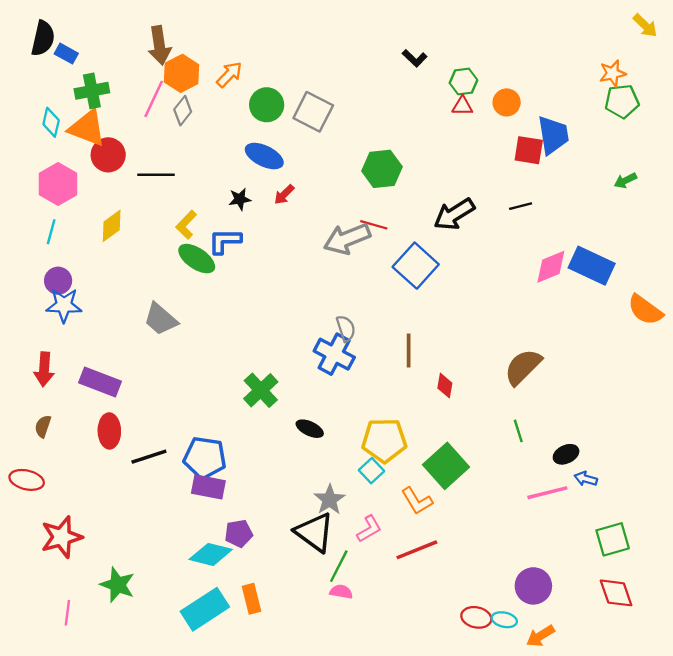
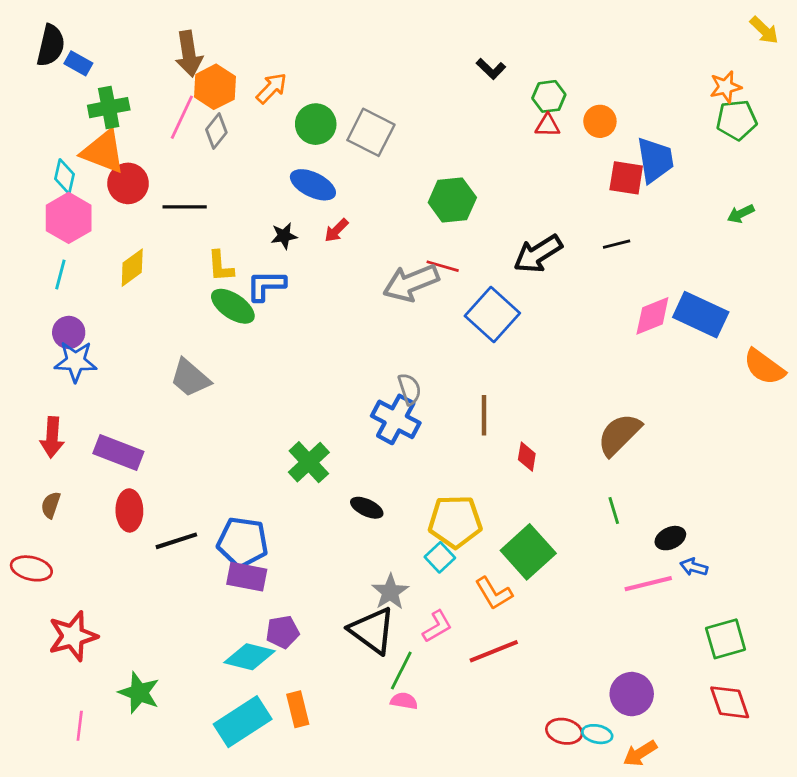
cyan diamond: (51, 122) -> (65, 177), moved
yellow L-shape: (186, 225) -> (220, 266), turned -48

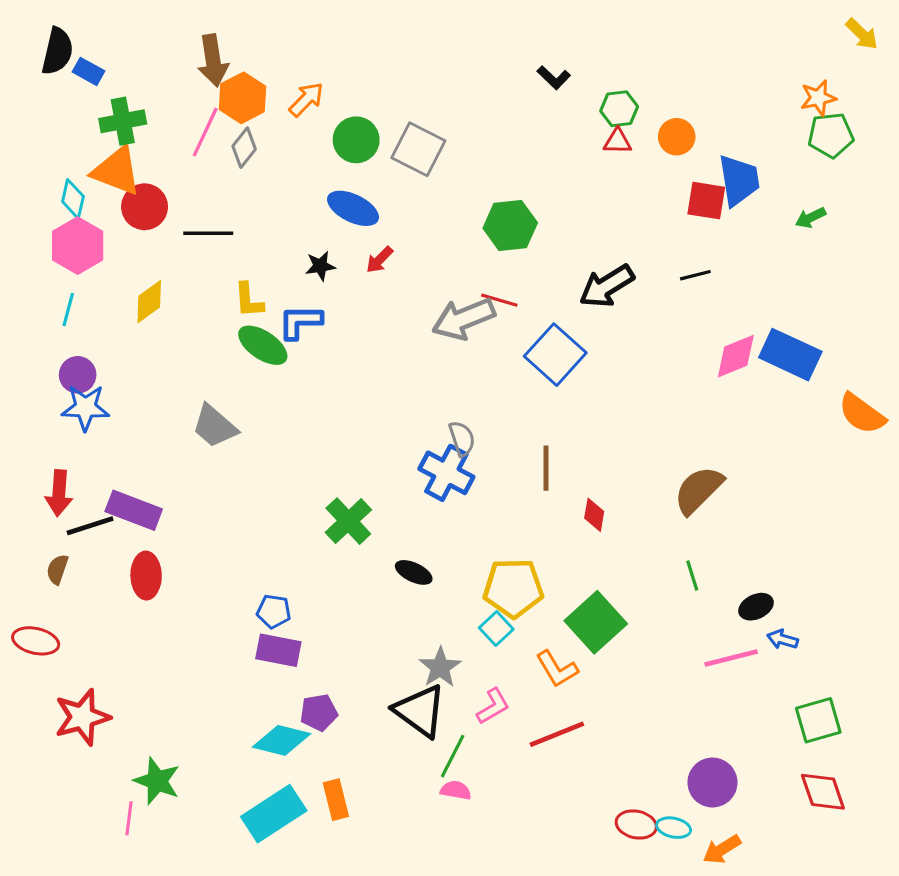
green arrow: (741, 214) -> (810, 218), moved
black line: (176, 541) -> (90, 526), moved
blue pentagon: (243, 542) -> (274, 611), size x0.6
pink line: (80, 726) -> (129, 818), moved

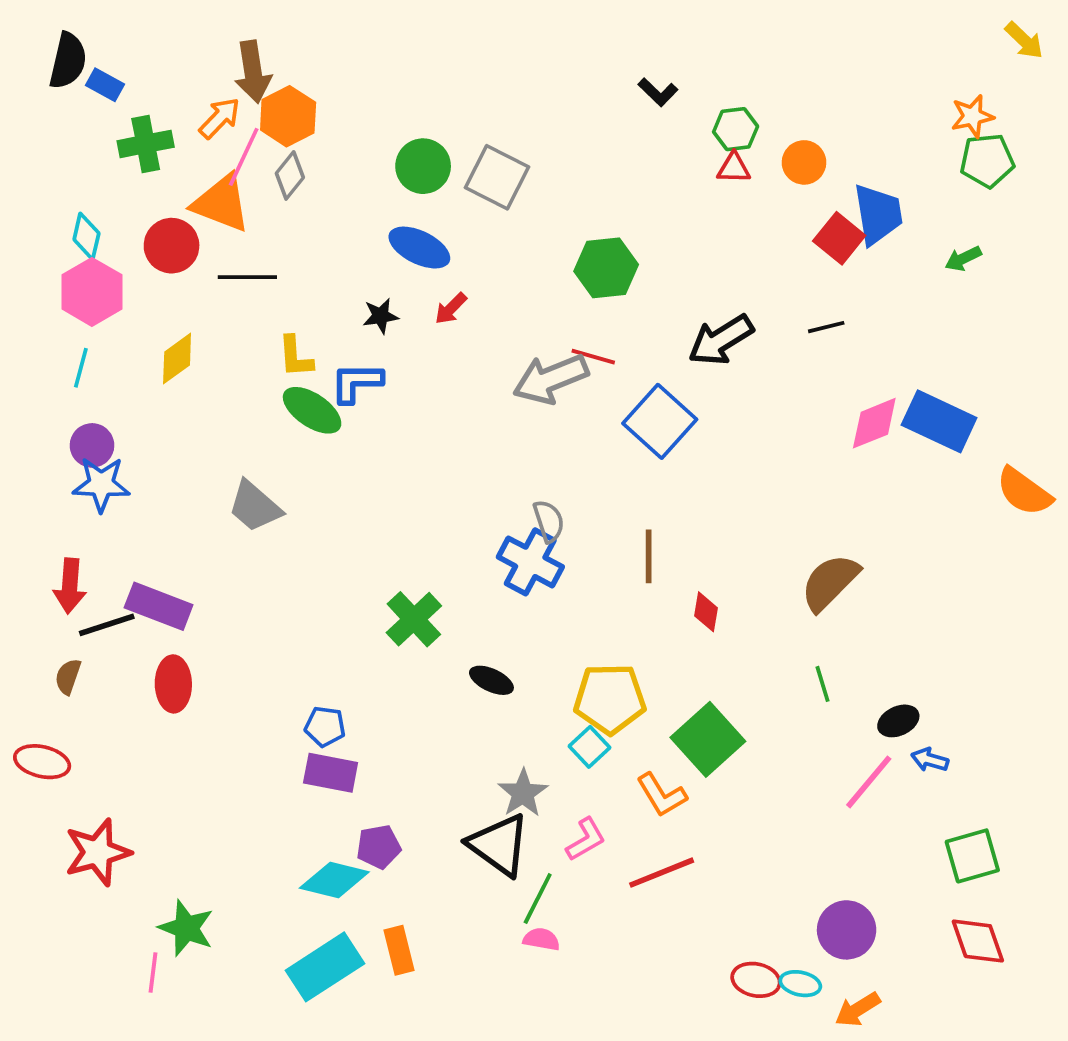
orange arrow: (306, 99) -> (220, 118), moved
orange triangle: (117, 171) -> (221, 203), moved
red square: (706, 201) -> (839, 238), turned 30
pink line: (731, 658) -> (869, 782), turned -36

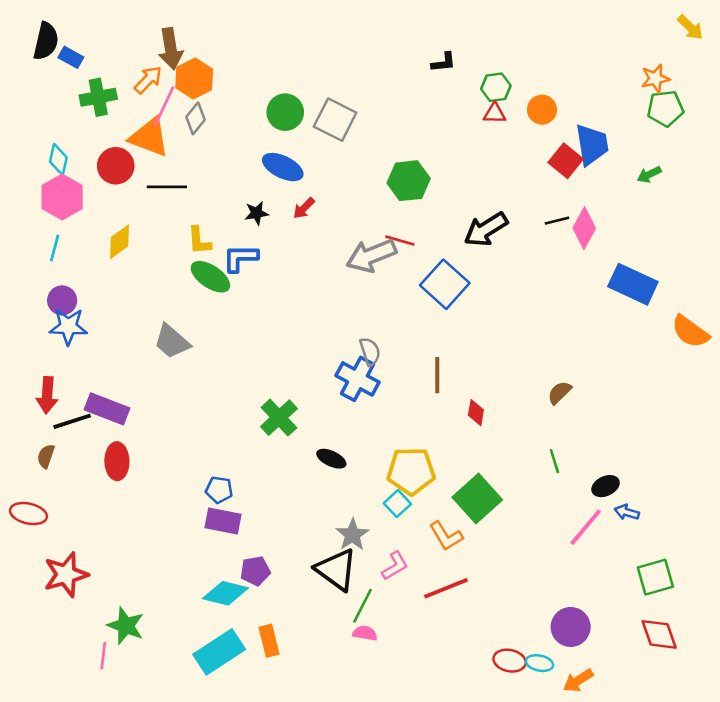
black L-shape: (658, 92) -> (444, 62), turned -50
pink diamond: (874, 423) -> (584, 228), moved, turned -39
brown semicircle: (830, 582) -> (559, 393), size x0.6

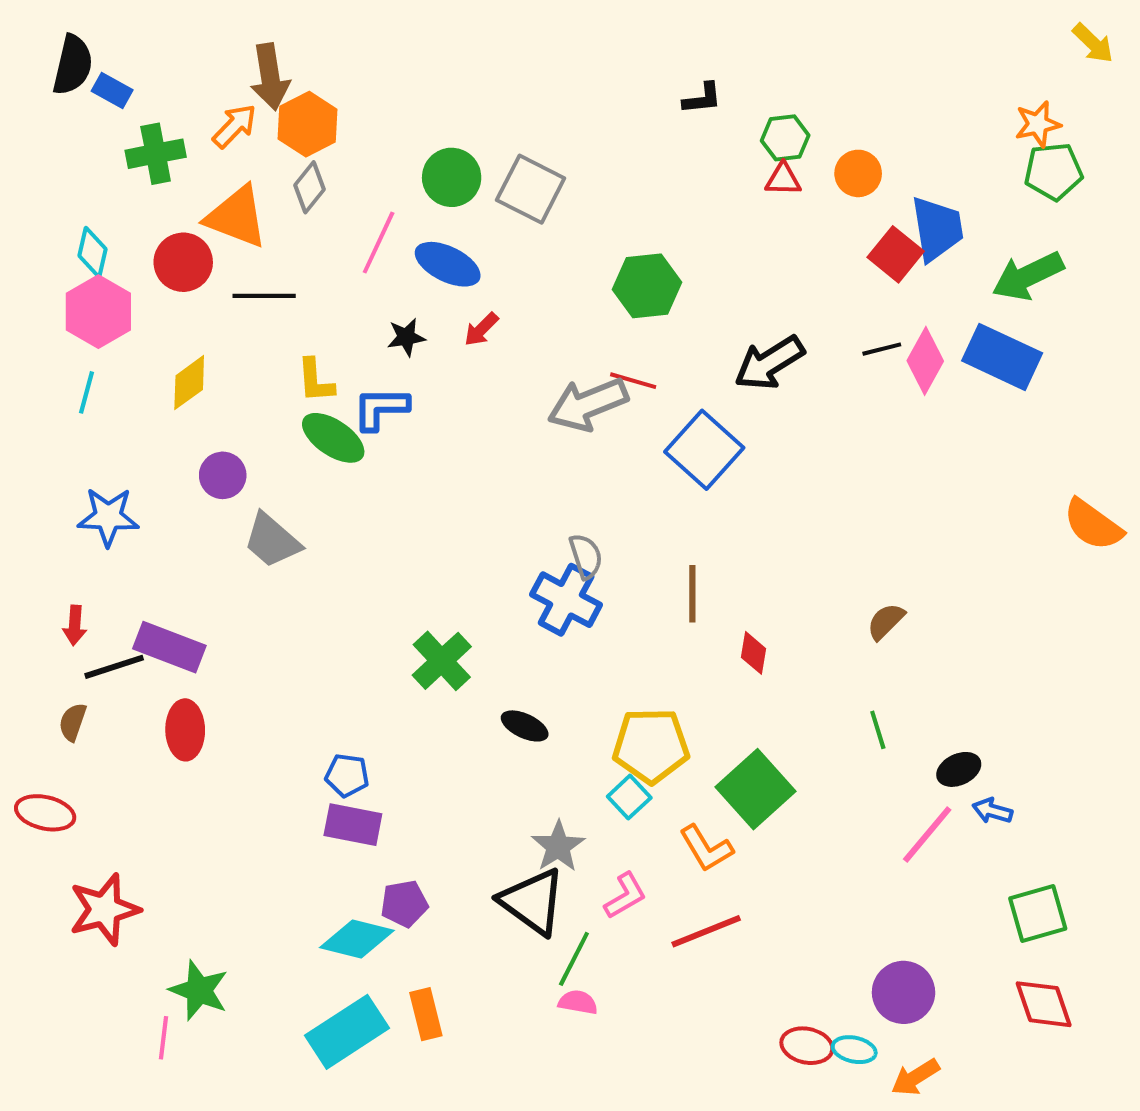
pink line: (164, 106) -> (379, 242), moved
green arrow: (649, 174) -> (1028, 276), size x1.8
blue rectangle: (633, 284) -> (1002, 357), moved
purple circle: (62, 300) -> (223, 475), moved
red arrow: (47, 395) -> (75, 625), size x0.7

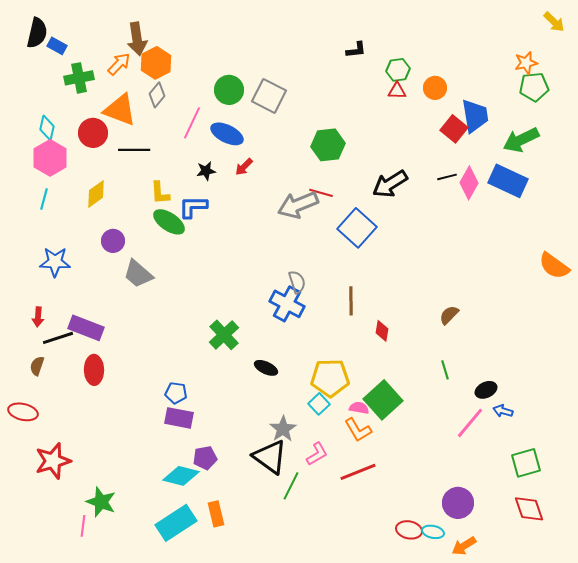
pink semicircle: (578, 1002) -> (359, 408), moved

